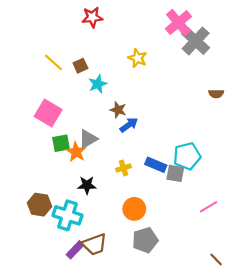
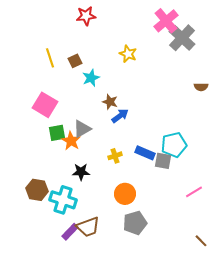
yellow line: (54, 62) -> (50, 58), turned 30

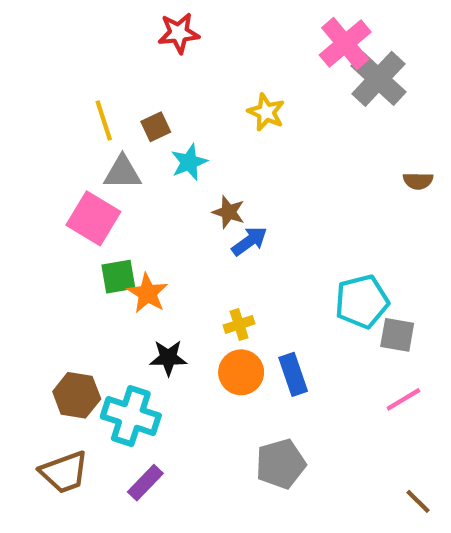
gray triangle: (82, 129) -> (122, 173), moved, turned 30
blue rectangle: (145, 153) -> (293, 374), moved, turned 48
gray square: (163, 161) -> (397, 335), moved
orange circle: (125, 194) -> (241, 372), moved
brown trapezoid: (88, 227) -> (64, 472), moved

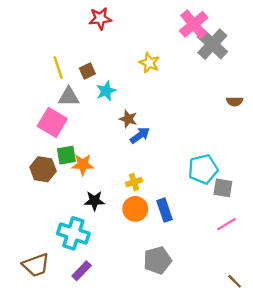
orange star: (147, 293) -> (83, 165), turned -30
brown hexagon: (77, 395) -> (43, 169), moved

